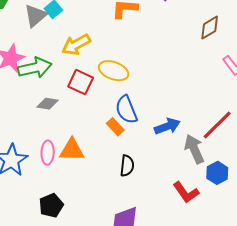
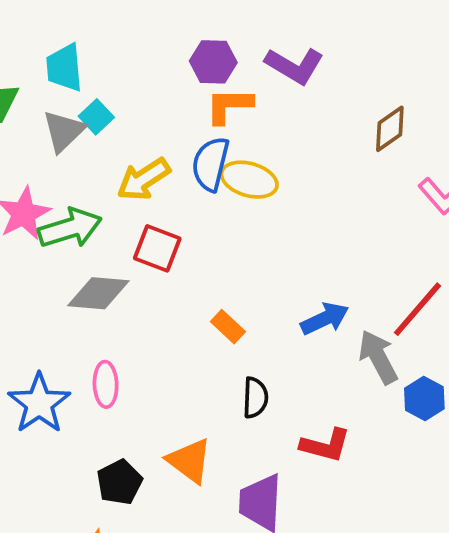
yellow ellipse: (114, 71) -> (249, 180), moved
gray diamond: (47, 104) -> (98, 293), size x1.5
blue semicircle: (126, 110) -> (211, 164), moved, turned 40
orange triangle: (72, 150) -> (189, 461), moved, turned 40
red L-shape: (186, 192) -> (325, 445), moved, turned -36

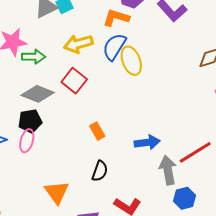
orange L-shape: (229, 106) -> (116, 18), moved
yellow ellipse: (249, 180) -> (131, 61), turned 36
green arrow: (70, 228) -> (34, 57), size x0.7
black pentagon: (119, 482) -> (30, 121), moved

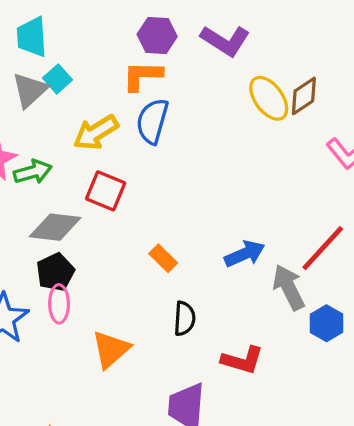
yellow ellipse: (131, 61) -> (269, 98), moved
orange triangle: (57, 192) -> (111, 349), moved, turned 40

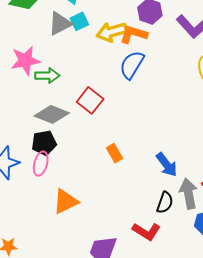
yellow arrow: (96, 132) -> (112, 32), moved
blue arrow: (245, 254) -> (167, 165), turned 60
black semicircle: (184, 319) -> (165, 203), moved

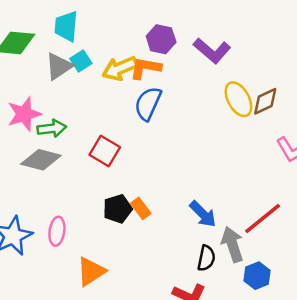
gray diamond: (52, 114) -> (41, 160), moved
black pentagon: (44, 143) -> (118, 209), moved

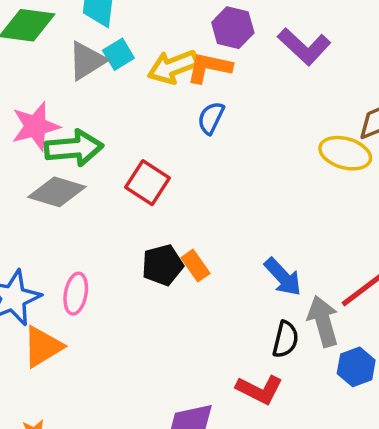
yellow ellipse: (238, 99) -> (345, 153), moved, turned -48
blue semicircle: (148, 104) -> (211, 118), size x0.7
green arrow: (52, 128) -> (74, 148), size x1.4
orange triangle: (91, 271) -> (43, 347), moved

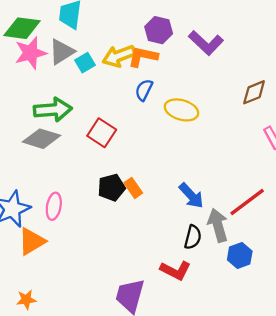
cyan square: (118, 54) -> (85, 63), moved
pink star: (36, 126) -> (31, 53), moved
yellow ellipse: (345, 153) -> (181, 110), moved

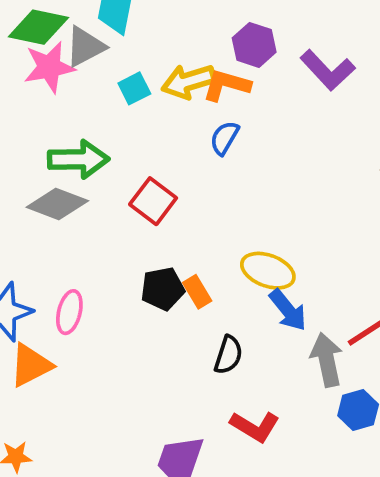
gray triangle: (62, 52) -> (85, 47), moved
yellow ellipse: (181, 110) -> (268, 271), moved
black semicircle: (193, 237) -> (228, 355), moved

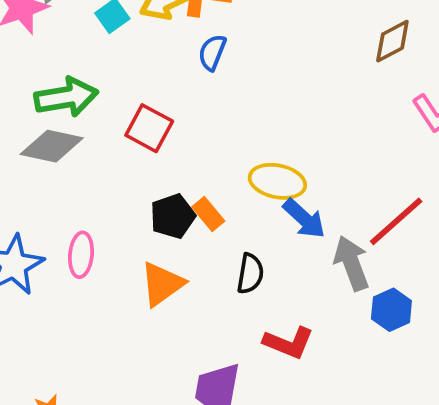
orange triangle: (31, 365) -> (162, 284), moved

